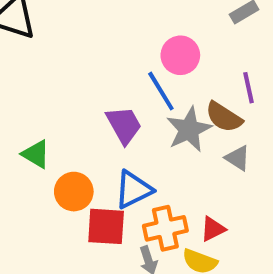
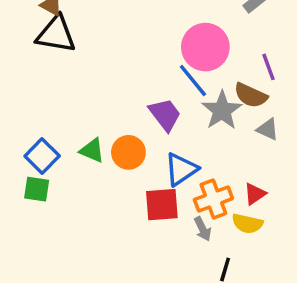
pink circle: (180, 55) -> (205, 47), size x1.4
orange circle: (74, 192) -> (128, 152), moved

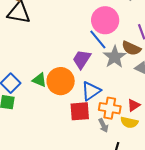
purple trapezoid: (165, 115) -> (82, 59), turned -110
orange circle: (128, 152) -> (61, 81), size x1.4
orange cross: (213, 199) -> (110, 108), turned 30

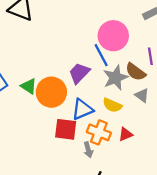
yellow semicircle: (129, 122) -> (112, 105), moved

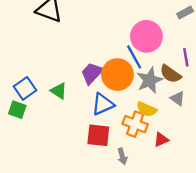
purple trapezoid: (79, 73) -> (92, 73), moved
orange circle: (51, 92) -> (117, 75), moved
blue triangle: (82, 109) -> (103, 104), moved
orange cross: (99, 132) -> (135, 124), moved

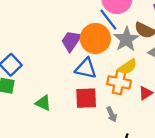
green triangle: (59, 91) -> (43, 103), moved
blue triangle: (103, 104) -> (86, 68), turned 45
yellow semicircle: (147, 109) -> (128, 67), turned -48

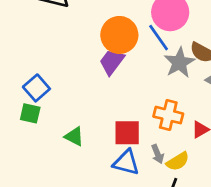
orange circle: (95, 38) -> (119, 35), moved
yellow semicircle: (128, 67) -> (178, 161), moved
blue triangle: (86, 68) -> (126, 162), moved

